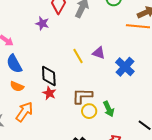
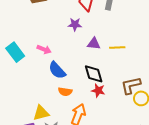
purple triangle: (99, 53) -> (94, 44), moved
yellow line: (78, 56) -> (117, 48), turned -49

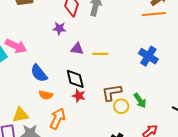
pink arrow: (44, 49) -> (16, 46), moved, size x1.5

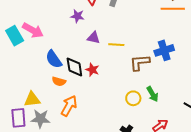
blue cross: (148, 56) -> (164, 50), turned 36
black diamond: (75, 79) -> (74, 67), moved
brown L-shape: (112, 93) -> (140, 63), moved
red star: (79, 96) -> (92, 70), moved

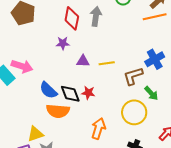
orange semicircle: (59, 81) -> (58, 111), size x1.6
green arrow: (152, 94) -> (151, 93), moved
yellow circle: (133, 98) -> (134, 112), size x1.6
orange arrow: (69, 106) -> (98, 129), moved

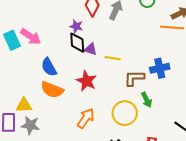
red star: (88, 93) -> (86, 81), size x1.5
black diamond: (70, 94) -> (77, 43), moved

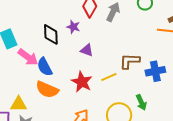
pink arrow: (31, 37) -> (28, 57), moved
black diamond: (77, 43) -> (51, 34), moved
yellow line: (113, 58) -> (109, 77), moved, turned -35
brown L-shape: (134, 78) -> (130, 61), moved

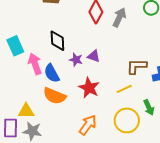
purple star: (73, 27) -> (76, 60), moved
pink arrow: (28, 57) -> (35, 64), turned -145
yellow line: (109, 77) -> (124, 89), moved

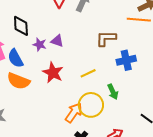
brown L-shape: (137, 66) -> (106, 38), moved
orange arrow: (88, 125) -> (74, 113), moved

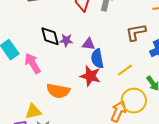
purple star: (40, 45) -> (66, 40), moved
blue semicircle: (15, 58) -> (97, 59), moved, turned 30

